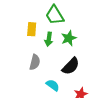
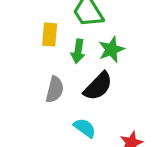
black semicircle: (71, 66) -> (98, 86), moved

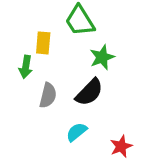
green arrow: (78, 51) -> (26, 67), moved
cyan semicircle: (85, 128) -> (77, 132), turned -75

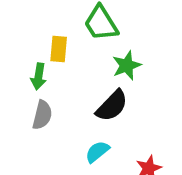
gray semicircle: (48, 95) -> (42, 115), moved

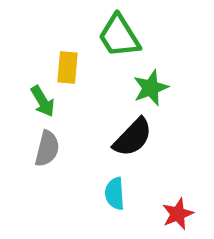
green arrow: (39, 76) -> (43, 101), turned -40
cyan semicircle: (97, 152) -> (115, 194), turned -55

